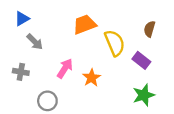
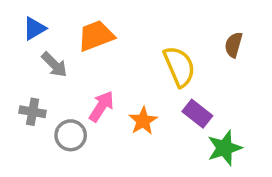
orange trapezoid: (85, 24) -> (96, 36), moved
purple rectangle: (141, 60) -> (197, 114), moved
gray circle: (47, 101) -> (71, 135), moved

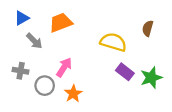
yellow semicircle: (179, 66) -> (113, 42), turned -50
orange star: (143, 121) -> (73, 94), moved
green star: (225, 148) -> (151, 78), moved

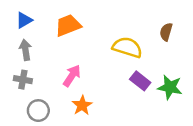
gray arrow: (34, 41) -> (25, 50), moved, turned -144
green star: (151, 78) -> (170, 87), turned 30
gray circle: (45, 86) -> (38, 111), moved

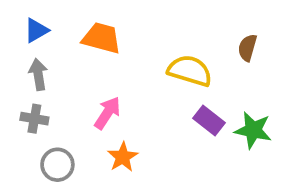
orange trapezoid: (68, 25) -> (102, 38), turned 36

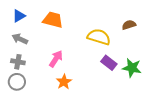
brown semicircle: (247, 48) -> (129, 25), turned 56
gray arrow: (38, 75) -> (20, 39), turned -56
gray circle: (57, 165) -> (17, 82), moved

